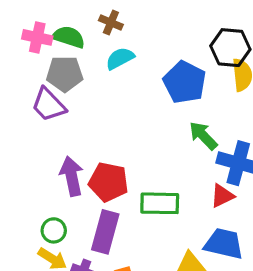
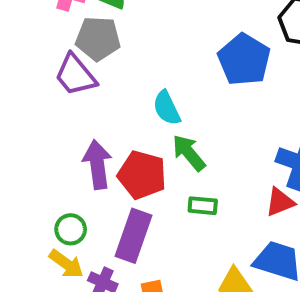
cyan semicircle: (120, 58) -> (167, 108), moved, turned -92
green arrow: (203, 136) -> (189, 153), moved
green rectangle: (160, 203) -> (203, 206), size x0.6

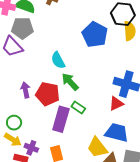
purple arrow: (97, 164) -> (25, 90), size x0.7
green rectangle: (203, 206) -> (78, 107), turned 32
purple rectangle: (134, 236) -> (61, 119), moved

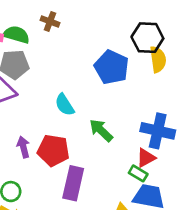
green arrow: (70, 82) -> (101, 130), moved
green rectangle: (78, 107) -> (138, 173), moved

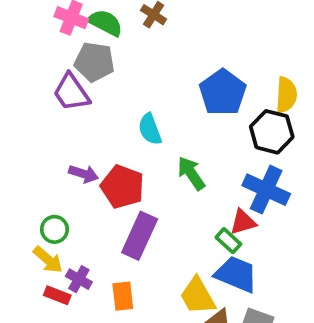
black hexagon: (147, 38) -> (272, 132), moved
purple arrow: (23, 147) -> (84, 174), turned 110

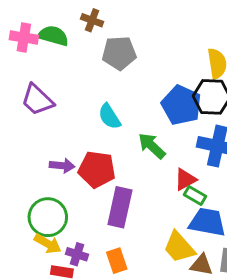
gray pentagon: (94, 62) -> (119, 53), moved
blue pentagon: (223, 92) -> (181, 105), moved
red triangle: (243, 222) -> (185, 179), moved
green circle: (54, 229) -> (48, 217), size x1.6

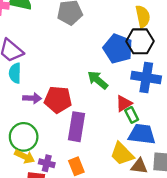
cyan semicircle: (109, 116) -> (15, 73), moved, turned 36
green rectangle: (195, 195) -> (132, 115), turned 35

